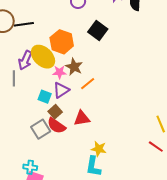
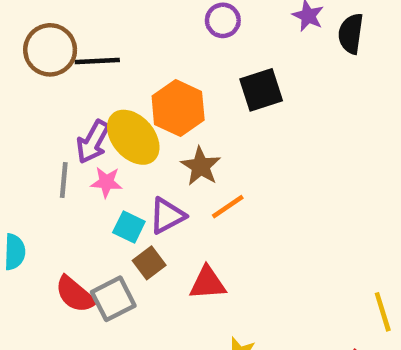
black square: (98, 30) -> (261, 90), turned 30
pink star: (59, 72) -> (106, 182), moved
red semicircle: (56, 126) -> (75, 294), moved

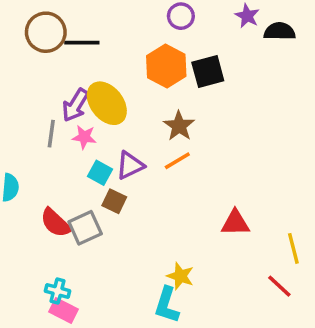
black semicircle: (351, 34) -> (280, 31), turned 80
orange hexagon: (178, 108) -> (166, 66), moved
brown star: (201, 166) -> (179, 126), moved
brown square: (149, 263) -> (114, 201), turned -30
red triangle: (208, 283) -> (235, 223), moved

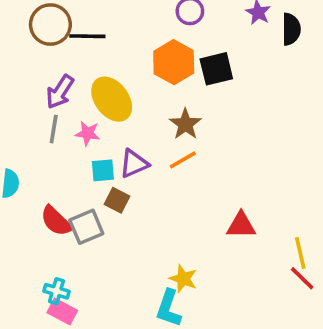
black semicircle: (280, 31) -> (291, 29), turned 88
purple arrow: (75, 105) -> (60, 92), moved
cyan square: (100, 173) -> (103, 170), turned -35
red line: (279, 286) -> (302, 278), moved

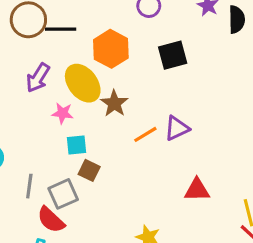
orange hexagon: (174, 62) -> (111, 49), moved
brown star: (185, 124) -> (114, 103), moved
gray line: (54, 129) -> (29, 186), moved
purple triangle: (134, 164) -> (177, 128), moved
red semicircle: (56, 221) -> (51, 220), moved

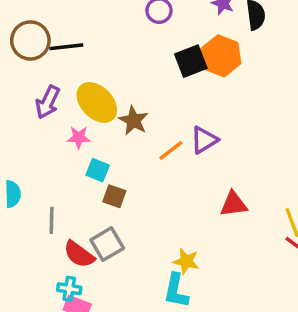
orange hexagon: (111, 49) -> (221, 56), moved
cyan square: (76, 145) -> (98, 170), turned 35
gray square: (63, 194) -> (107, 244), moved

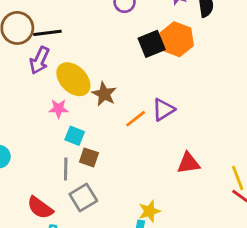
purple arrow: (48, 102) -> (39, 60), moved
gray line: (52, 220) -> (66, 169), moved
red semicircle: (79, 254) -> (40, 208), moved
yellow star: (186, 261) -> (149, 211), turned -30

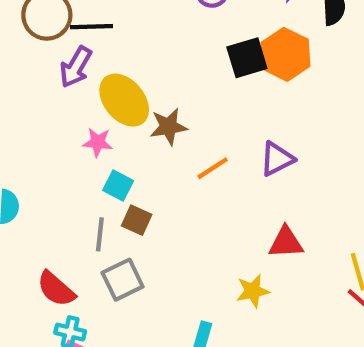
brown star: (104, 94) -> (169, 127), turned 30
purple triangle: (163, 110) -> (277, 159), moved
yellow star: (149, 211) -> (253, 291), moved

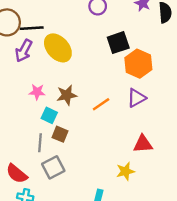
orange hexagon: (285, 54) -> (138, 64), moved
yellow ellipse: (124, 100) -> (58, 48), moved
brown star: (169, 127) -> (67, 95), moved

